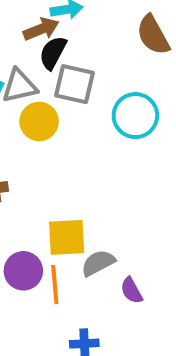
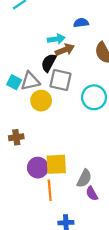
brown arrow: (41, 29) -> (65, 50), moved
gray semicircle: (98, 263) -> (84, 178), moved, turned 144
purple circle: (23, 271) -> (38, 168), moved

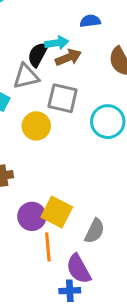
black semicircle: (49, 63) -> (38, 54), moved
gray triangle: (30, 81) -> (26, 76), moved
yellow square: (56, 164) -> (57, 212), turned 30
purple semicircle: (92, 194) -> (79, 269), moved, size x1.5

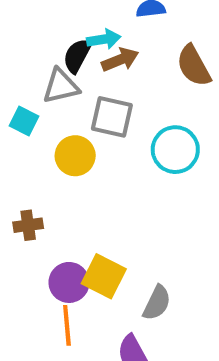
orange line: (48, 247) -> (67, 325), moved

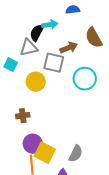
brown arrow: (120, 60) -> (69, 48), moved
brown cross: (28, 225) -> (23, 116), moved
yellow square: (104, 276) -> (45, 153), moved

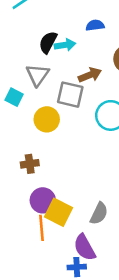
black semicircle: (37, 33) -> (48, 42), moved
gray triangle: (29, 48) -> (38, 75), turned -42

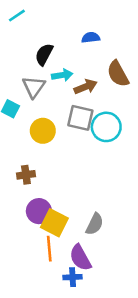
cyan arrow: (65, 45) -> (62, 75), moved
gray square: (70, 95) -> (80, 118), moved
orange line: (41, 228) -> (49, 249), moved

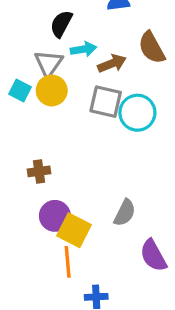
yellow circle: (43, 131) -> (52, 90), moved
gray semicircle: (95, 224) -> (125, 213), moved
purple semicircle: (80, 258) -> (153, 256), moved

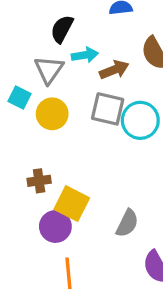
yellow circle: (52, 90) -> (52, 114), moved
yellow square: (74, 230) -> (72, 204), moved

